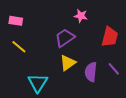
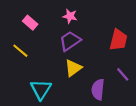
pink star: (81, 16) -> (70, 16), moved
pink rectangle: (16, 21) -> (30, 23), moved, turned 32
purple semicircle: (91, 72) -> (98, 89), moved

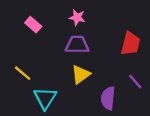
purple trapezoid: (70, 41) -> (77, 45), turned 35
yellow line: (20, 51) -> (23, 73), moved

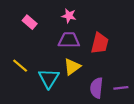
red trapezoid: (131, 44) -> (100, 43), moved
purple line: (135, 82) -> (121, 88), moved, turned -56
cyan triangle: (45, 98) -> (49, 78), moved

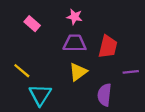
cyan triangle: (49, 78) -> (40, 95), moved
purple line: (121, 88) -> (131, 72), moved

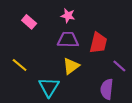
purple line: (131, 72) -> (119, 66), turned 48
cyan triangle: (40, 95) -> (49, 87), moved
purple semicircle: (104, 95) -> (107, 89), moved

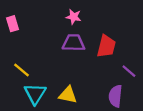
pink rectangle: (29, 22) -> (12, 24), moved, turned 32
yellow triangle: (71, 66) -> (68, 95), moved, turned 48
cyan triangle: (49, 87) -> (35, 94), moved

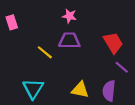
red trapezoid: (106, 46) -> (113, 43), moved, turned -45
yellow line: (21, 70) -> (45, 52), moved
yellow triangle: (68, 95) -> (80, 90), moved

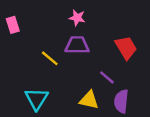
purple line: (122, 67) -> (107, 77), moved

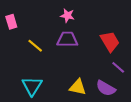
yellow line: (50, 58) -> (35, 46), moved
purple line: (107, 77) -> (118, 67), moved
purple semicircle: (121, 101) -> (106, 88), turned -66

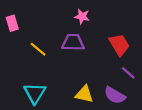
pink star: (67, 16) -> (82, 16), moved

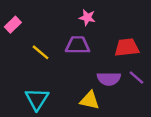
pink rectangle: (12, 23) -> (13, 25), turned 63
red trapezoid: (119, 45) -> (127, 48), turned -65
purple semicircle: (115, 95) -> (109, 79), moved, turned -30

